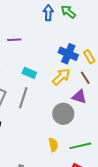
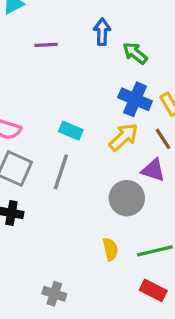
green arrow: (68, 12) -> (135, 53), moved
purple line: (14, 40) -> (46, 45), moved

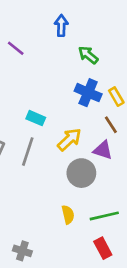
blue arrow: (102, 32) -> (61, 25), moved
purple line: (46, 45) -> (16, 48), turned 42
yellow arrow: (124, 137) -> (69, 139), moved
red rectangle: (153, 290) -> (103, 248), turned 35

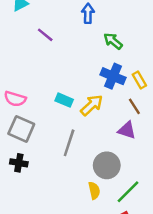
yellow arrow: (69, 139) -> (92, 105), moved
gray line: (28, 152) -> (69, 143), moved
gray circle: (81, 173) -> (107, 165), moved
green line: (104, 216) -> (128, 192), turned -32

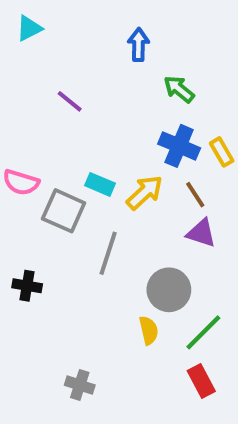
purple line: (45, 35) -> (70, 101), moved
brown line: (134, 106) -> (195, 195), moved
gray square: (21, 129) -> (64, 211), moved

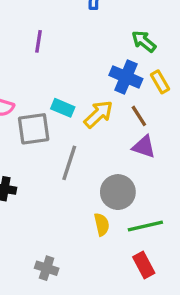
green arrow: (179, 89) -> (144, 41), moved
purple line: (70, 101) -> (38, 41), turned 60
gray square: (64, 211) -> (34, 129), turned -32
green line: (203, 332) -> (145, 226), turned 32

